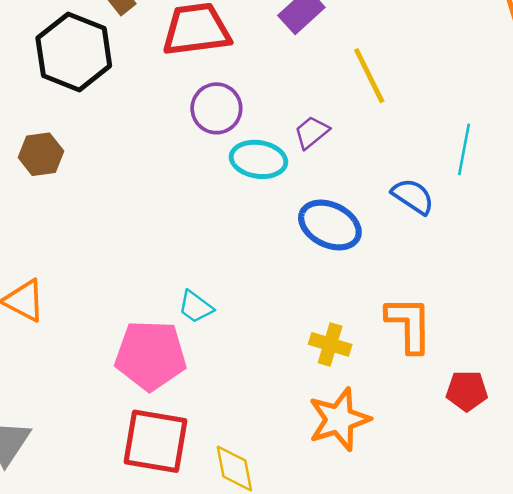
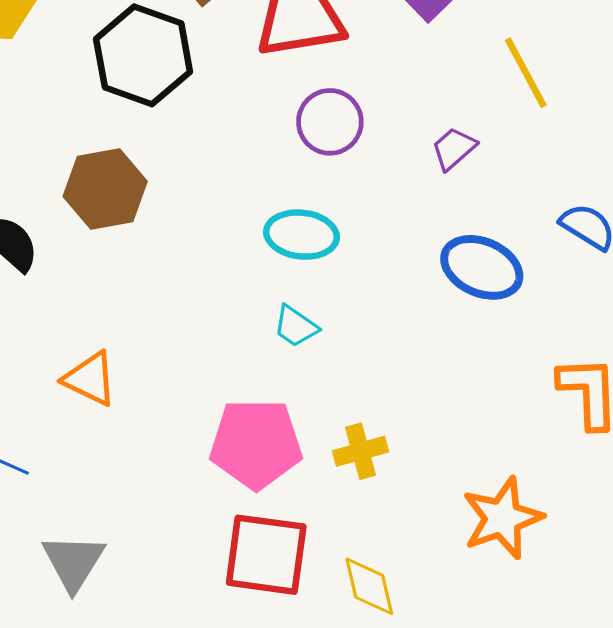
brown hexagon: (41, 154) -> (105, 189), size x1.4
cyan ellipse: (258, 159) -> (302, 235), moved
cyan trapezoid: (196, 307) -> (296, 326), moved
yellow cross: (330, 344) -> (361, 451), moved, turned -30

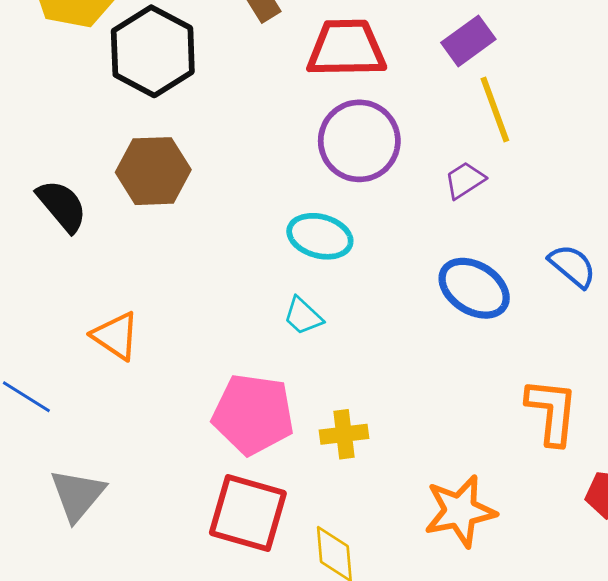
black hexagon: (143, 55) -> (153, 51), moved
yellow line: (526, 73) -> (495, 110), moved
purple circle: (330, 122) -> (359, 141), size x1.4

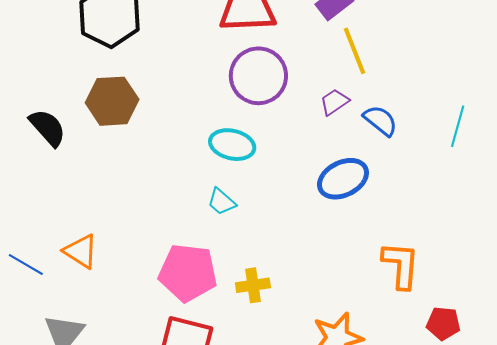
blue semicircle: (572, 266) -> (380, 120), moved
blue ellipse: (474, 288) -> (343, 179), turned -57
orange triangle: (116, 336) -> (81, 251), moved

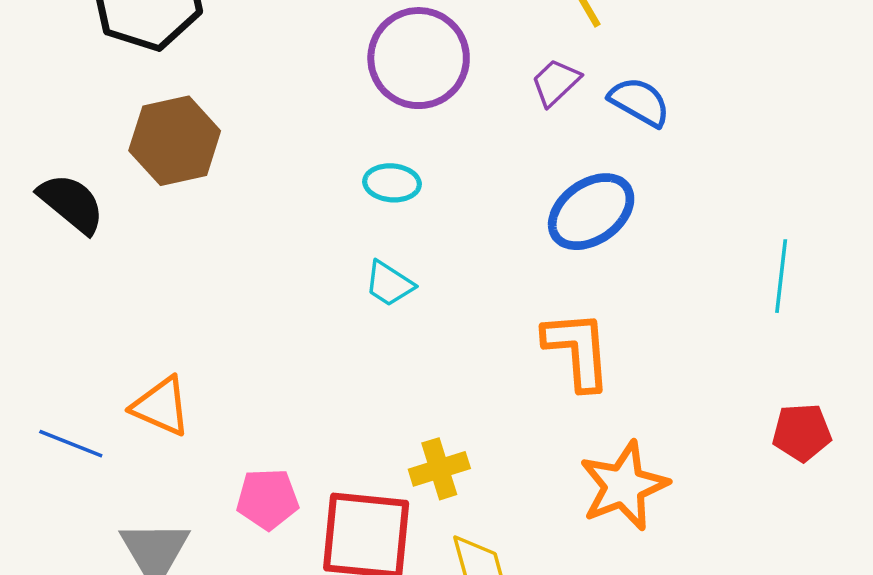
cyan line: (458, 126) -> (781, 276), moved
cyan ellipse: (232, 145) -> (392, 183), size x0.7
orange L-shape: (401, 265) -> (577, 350), moved
pink pentagon: (188, 273) -> (267, 499), moved, size x0.6
yellow cross: (253, 285) -> (439, 469), moved

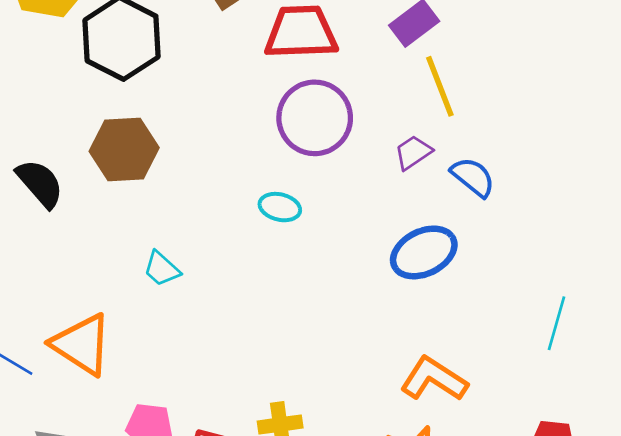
cyan trapezoid: (389, 284) -> (162, 269), moved
orange L-shape: (577, 350) -> (434, 379), moved, turned -62
orange triangle: (161, 406) -> (82, 344), size x1.4

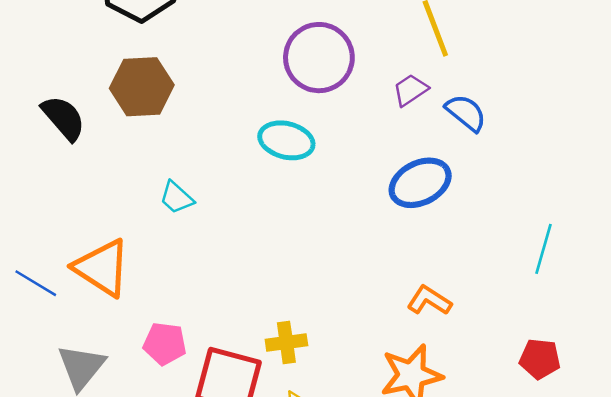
cyan ellipse: (280, 207) -> (286, 140), size x1.4
orange L-shape: (434, 379) -> (429, 301), size x0.7

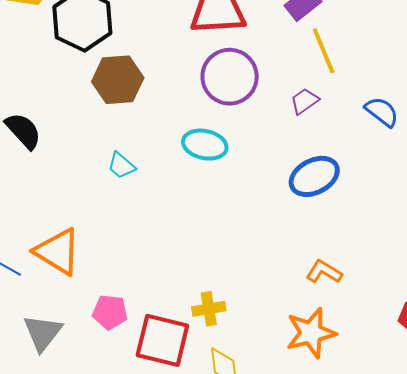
brown hexagon: (142, 87) -> (118, 80), moved
blue semicircle: (466, 113) -> (382, 112), moved
cyan trapezoid: (176, 198) -> (121, 166), moved

